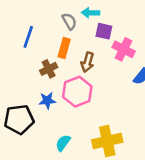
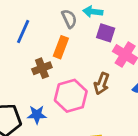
brown arrow: (87, 62) -> (102, 84), moved
blue star: (47, 101) -> (37, 115), moved

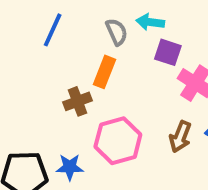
blue line: (23, 32) -> (53, 30), moved
brown arrow: (102, 84) -> (180, 137), moved

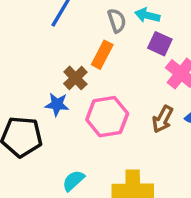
brown cross: (77, 101) -> (75, 78), turned -30
blue star: (70, 167) -> (57, 104), moved

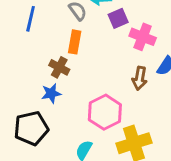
purple square: (160, 44) -> (118, 18), turned -30
pink hexagon: (107, 117) -> (105, 112), moved

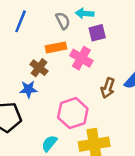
pink cross: (143, 37) -> (81, 58), moved
orange rectangle: (75, 42) -> (56, 47), turned 60

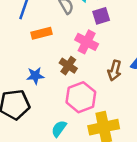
orange rectangle: (56, 47) -> (42, 33), moved
brown cross: (39, 68) -> (68, 66), moved

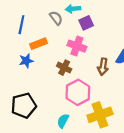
blue star: (35, 76) -> (26, 61), moved

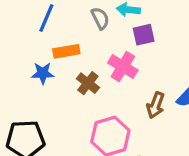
brown cross: (64, 68) -> (88, 83), moved

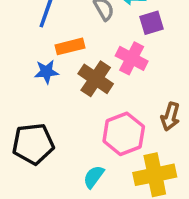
brown cross: (88, 83) -> (96, 79), size x1.4
brown arrow: (156, 105) -> (170, 117), moved

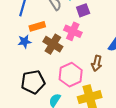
black pentagon: (33, 144) -> (33, 82), moved

